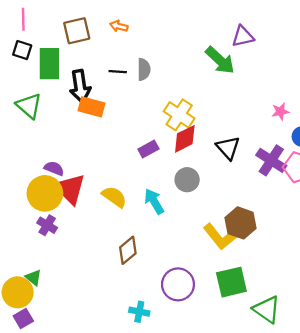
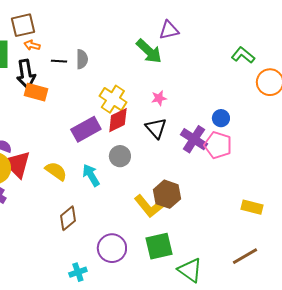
orange arrow: (119, 26) -> (32, 45), moved
pink star: (280, 111) -> (159, 98), moved
purple rectangle: (148, 149) -> (86, 129), size x1.6
cyan cross: (139, 312) -> (78, 272), turned -30

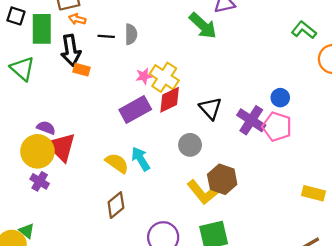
orange rectangle: (36, 92) -> (82, 70), size x0.7
pink star: (159, 98) -> (144, 76), moved
gray circle: (120, 156) -> (190, 145), moved
yellow semicircle: (56, 171) -> (117, 163), moved

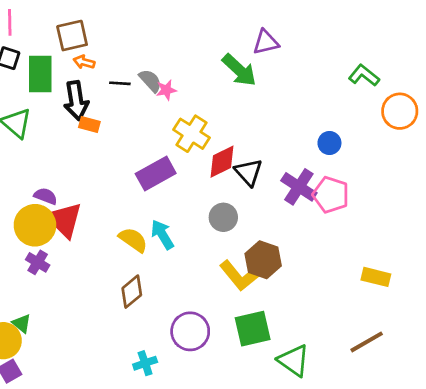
gray semicircle: (131, 34) -> (150, 81), turned -42
pink star: (144, 76) -> (166, 90), moved
blue circle: (280, 98) -> (329, 143), moved
red diamond: (170, 100) -> (222, 162), moved

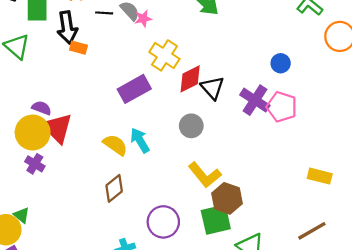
brown hexagon: (263, 260) -> (227, 198), moved

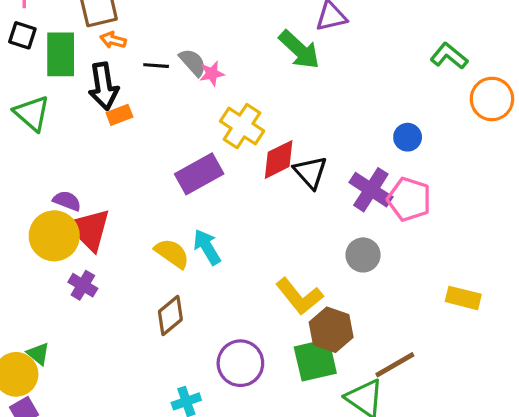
orange rectangle: (78, 48) -> (119, 115), turned -36
gray circle: (191, 126) -> (363, 255), moved
purple cross: (35, 164) -> (83, 285), moved
brown line: (312, 231) -> (395, 365), moved

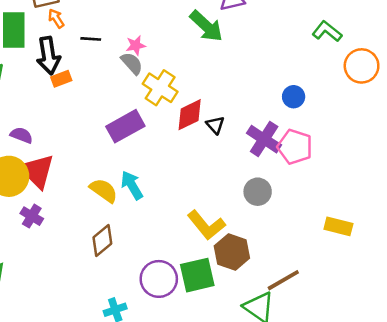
orange arrow: (113, 40) -> (56, 18), turned 42
gray semicircle: (193, 62) -> (132, 63), moved
black triangle: (310, 172) -> (215, 125), size x0.7
purple semicircle: (67, 201) -> (21, 135), moved
green square: (315, 360) -> (197, 275), moved

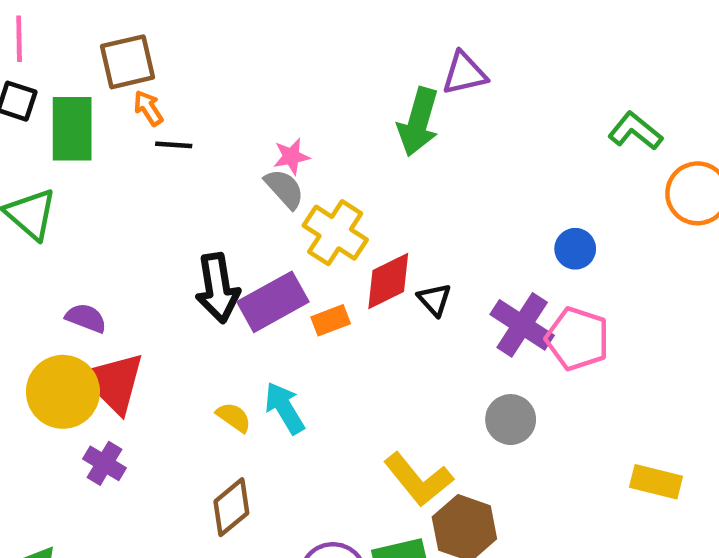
green arrow: (206, 26) -> (418, 122), turned 63
black line: (91, 39) -> (174, 145), moved
black arrow: (48, 56) -> (218, 288), moved
orange rectangle: (61, 79) -> (331, 320), moved
yellow semicircle: (104, 190) -> (234, 417), size x0.7

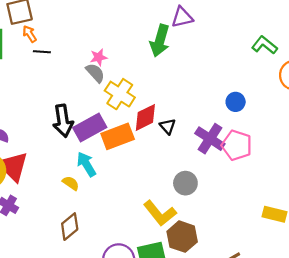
orange rectangle: (331, 320) -> (118, 136), size x1.8
cyan arrow: (284, 408) -> (86, 164), moved
gray circle: (511, 420) -> (185, 183), moved

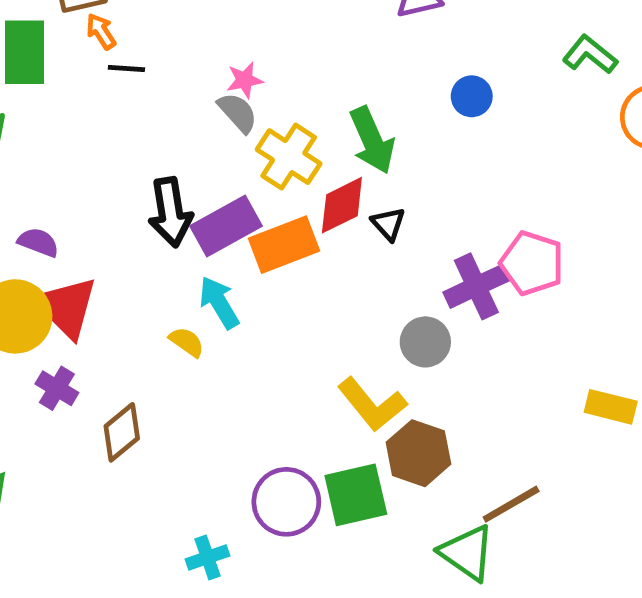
green arrow: (160, 41) -> (372, 140), moved, turned -40
blue circle: (236, 102) -> (472, 96), moved
purple cross: (210, 139) -> (476, 286), moved, turned 32
brown diamond: (70, 227) -> (122, 432), moved

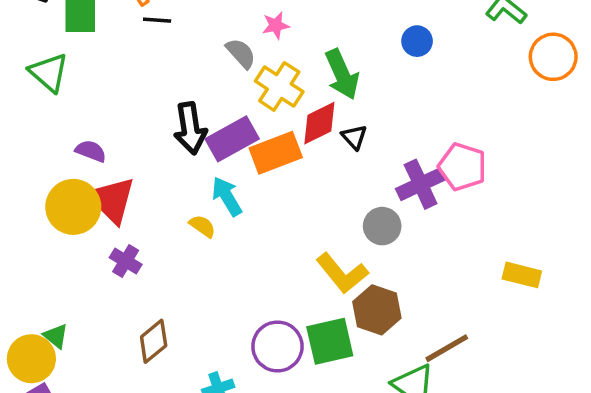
pink star: (245, 80) -> (276, 25), moved
purple cross: (57, 388) -> (126, 261), moved
brown diamond: (122, 432) -> (154, 341), moved

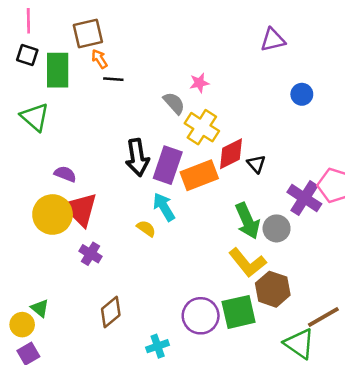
green arrow: (342, 74) -> (247, 221), moved
purple rectangle: (232, 139) -> (168, 165), turned -42
purple cross: (421, 184) -> (304, 198), turned -32
yellow circle: (31, 359) -> (22, 325), size x0.7

